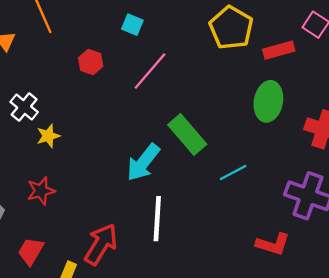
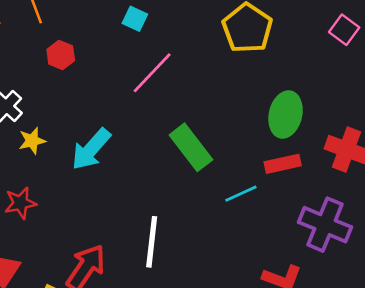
red rectangle: (279, 50) -> (283, 164), moved
red hexagon: (91, 62) -> (61, 55), moved
cyan arrow: (143, 162) -> (91, 149), moved

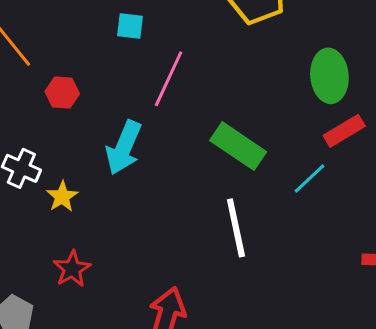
cyan arrow: (91, 149) -> (124, 148), moved
white line: (152, 242) -> (236, 228), moved

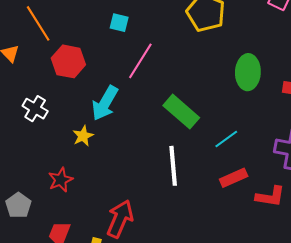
red hexagon: (62, 93) -> (68, 61), size x1.5
red rectangle: (344, 131) -> (234, 178), moved
yellow star: (62, 197) -> (83, 136), moved

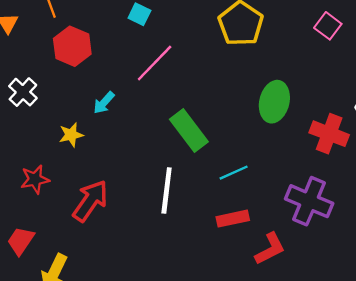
cyan arrow: (105, 103) -> (104, 103), size x0.6
red L-shape: (270, 196) -> (270, 249), turned -48
red arrow: (120, 219) -> (90, 201), moved

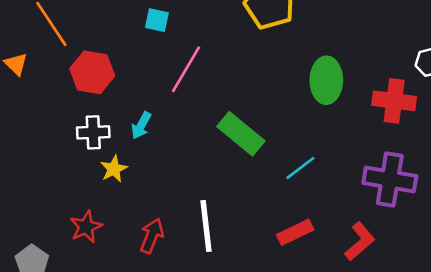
white cross: (23, 92) -> (93, 132), moved, turned -32
white line: (167, 190) -> (206, 226), moved
red arrow: (90, 201) -> (152, 236), size x0.7
red rectangle: (233, 219) -> (295, 232), moved

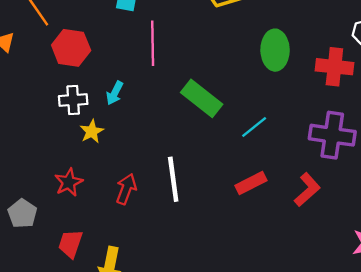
pink line: (186, 69) -> (153, 43), turned -30

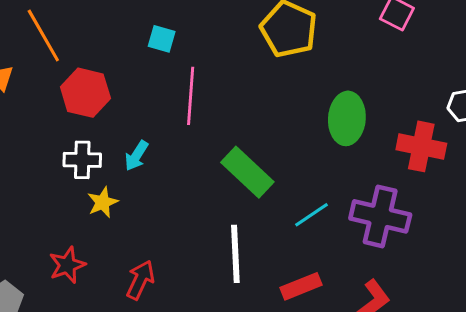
purple cross: (332, 135) -> (380, 216), moved
white line: (173, 179) -> (235, 254), moved

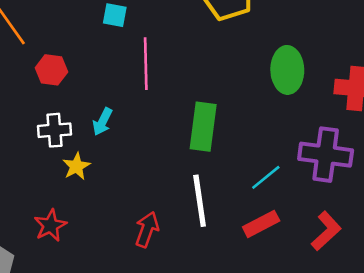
red hexagon: (85, 93) -> (51, 70), size x0.7
green rectangle: (247, 172) -> (203, 127), turned 60
cyan line: (311, 215) -> (266, 177), moved
red arrow: (140, 280) -> (147, 229), moved

